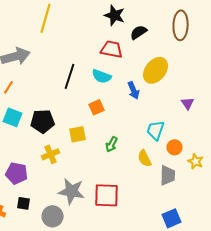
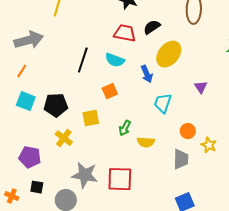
black semicircle: (139, 32) -> (152, 27), moved
cyan trapezoid: (156, 130) -> (163, 103), moved
yellow cross: (51, 154) -> (64, 138), turned -30
yellow semicircle: (145, 158) -> (146, 142), moved, turned -60

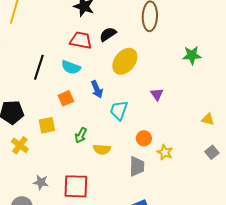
blue arrow: (147, 74) -> (97, 89), moved
gray star: (85, 175) -> (41, 182), size x0.6

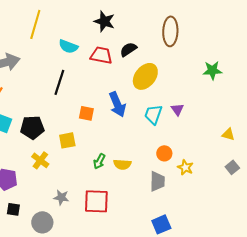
cyan semicircle: (71, 67) -> (68, 46), moved
blue arrow: (97, 89) -> (117, 104), size x1.4
orange square: (66, 98) -> (86, 113), turned 35
cyan trapezoid: (119, 110) -> (153, 114), moved
green arrow: (81, 135) -> (99, 161), moved

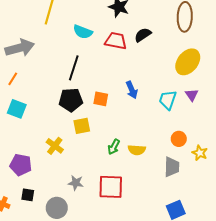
yellow ellipse: (145, 76) -> (188, 62), moved
blue arrow: (117, 104) -> (132, 90), size x0.7
black pentagon: (32, 127) -> (71, 100), moved

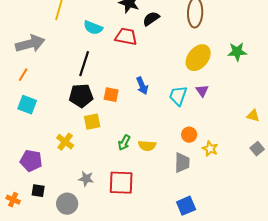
black semicircle: (143, 35) -> (151, 19), moved

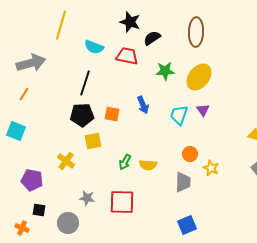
green star: (237, 52) -> (165, 71), moved
cyan square: (27, 105) -> (16, 131), moved
orange cross: (13, 200) -> (22, 228), moved

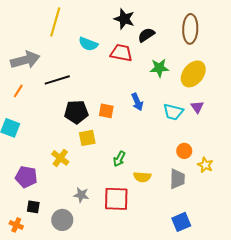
black line: (85, 83) -> (57, 80), moved, turned 55
cyan trapezoid: (179, 115) -> (173, 112), turned -95
yellow semicircle: (148, 165) -> (142, 177), moved

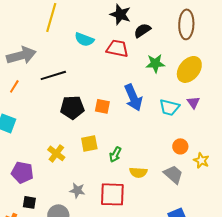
blue arrow: (137, 102) -> (133, 97), size x1.5
yellow square: (87, 138) -> (89, 143), moved
gray trapezoid: (177, 179) -> (173, 174), turned -50

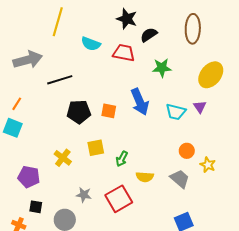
yellow ellipse: (189, 69) -> (211, 75), moved
orange line: (14, 86) -> (17, 104), moved
red square: (112, 194) -> (119, 199), turned -32

